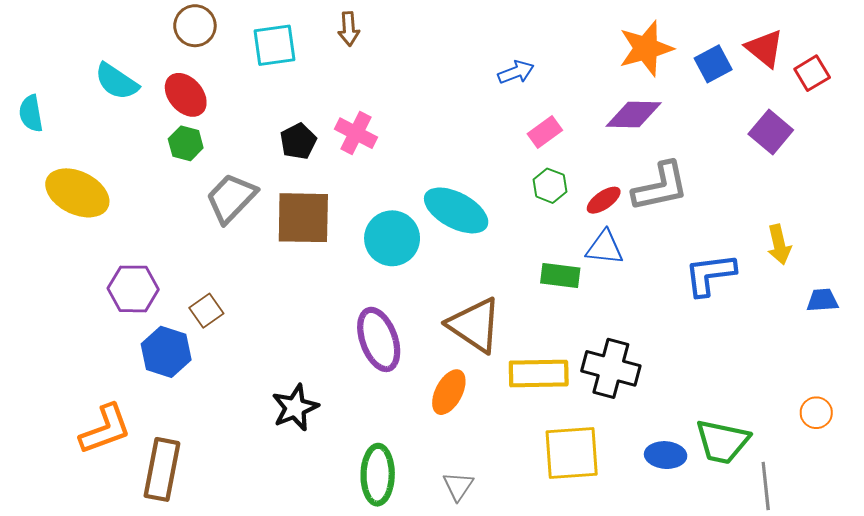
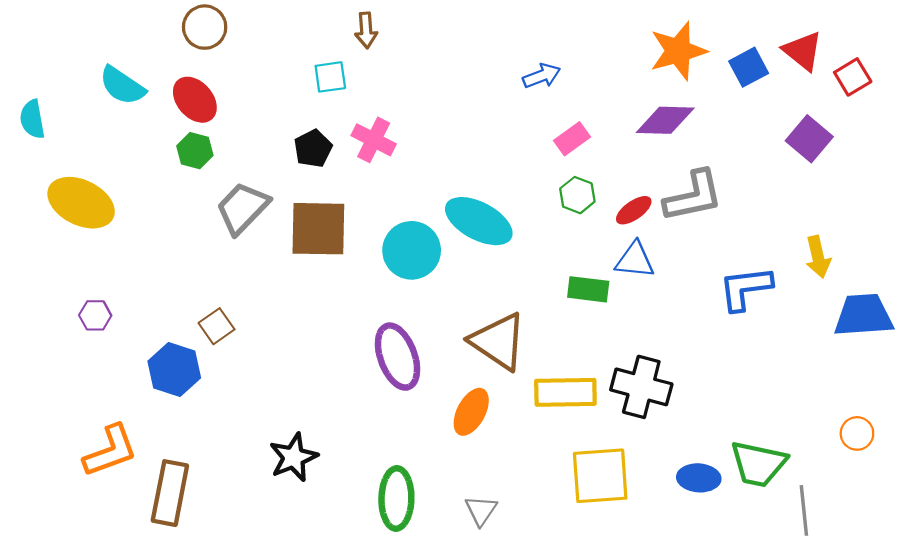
cyan square: (274, 45) -> (330, 77), moved, size x0.7
purple hexagon: (133, 289) -> (95, 315), moved, size x0.6
blue trapezoid: (822, 300) -> (863, 315), size x1.8
black star: (295, 408) -> (293, 457), moved

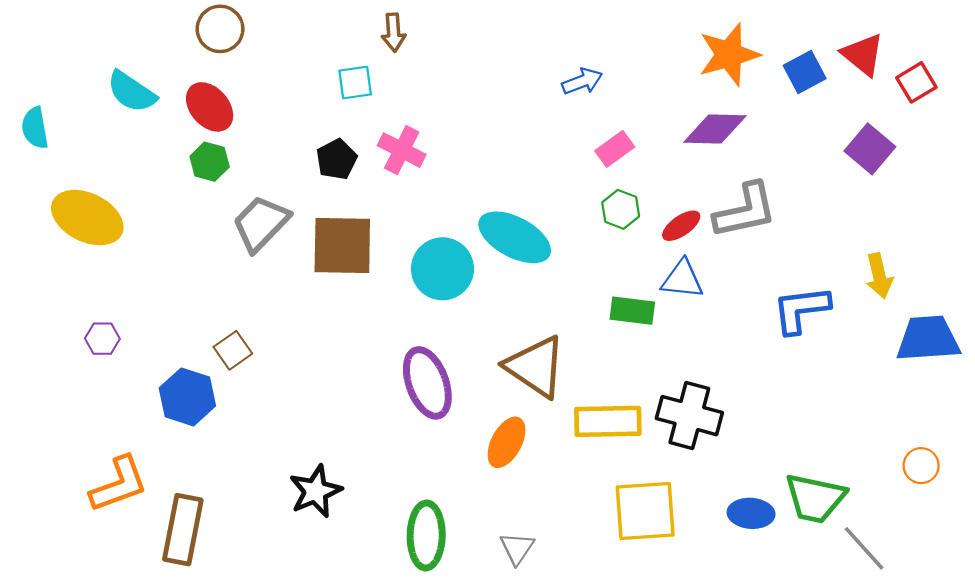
gray line: (804, 510) -> (864, 548), turned -36

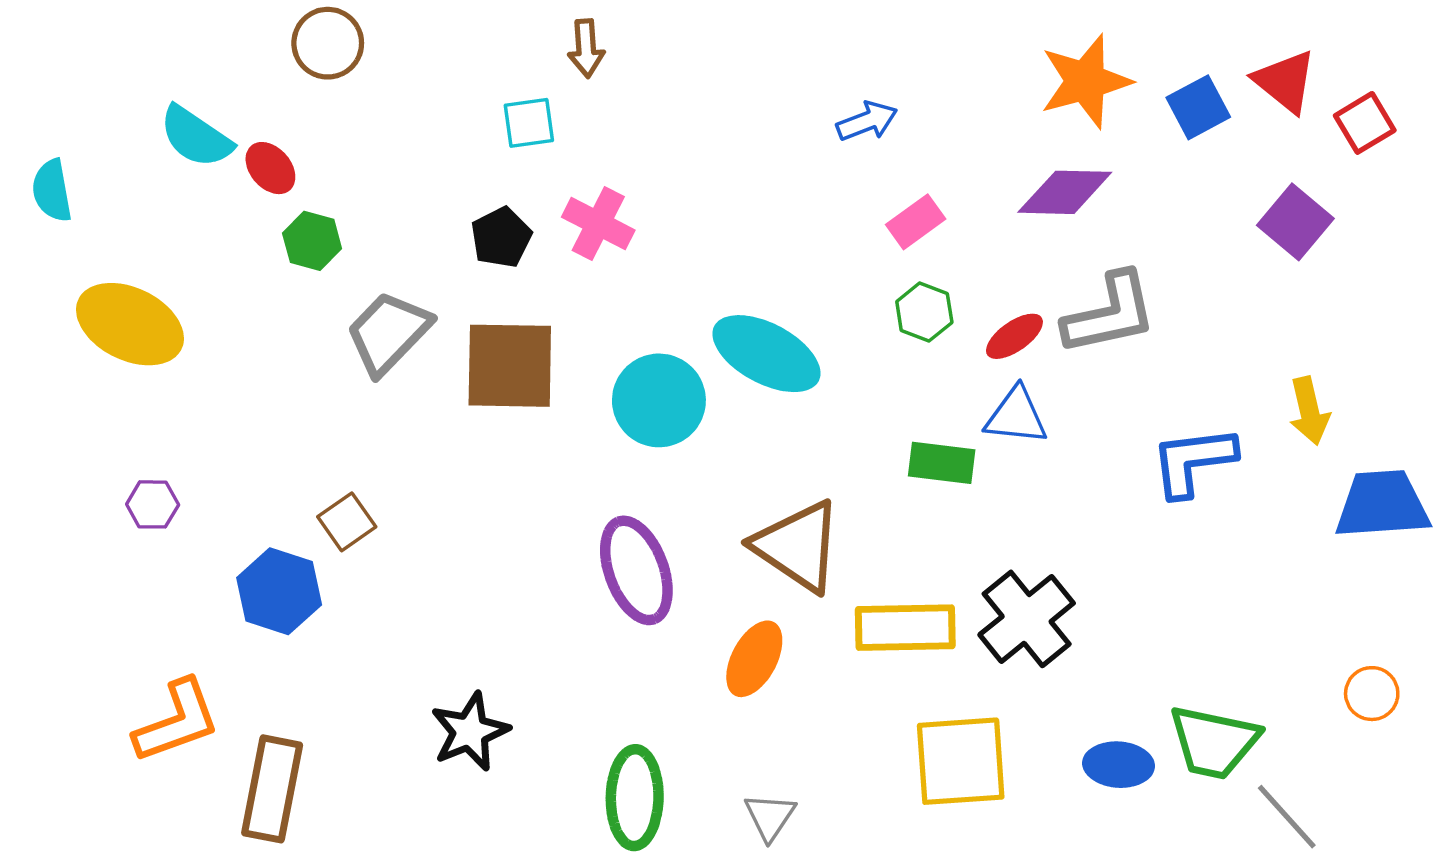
red ellipse: (210, 107) -> (270, 168), moved, size x0.7
black cross: (689, 416) -> (1027, 619), turned 36

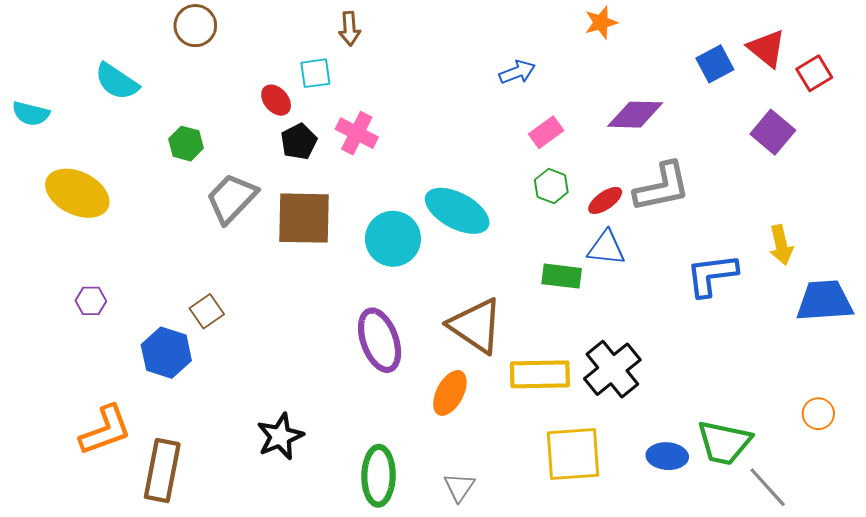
orange star: (1086, 81) -> (601, 22), moved, size x0.6
red ellipse: (270, 168) -> (276, 100), moved
cyan semicircle: (52, 191) -> (31, 114), turned -66

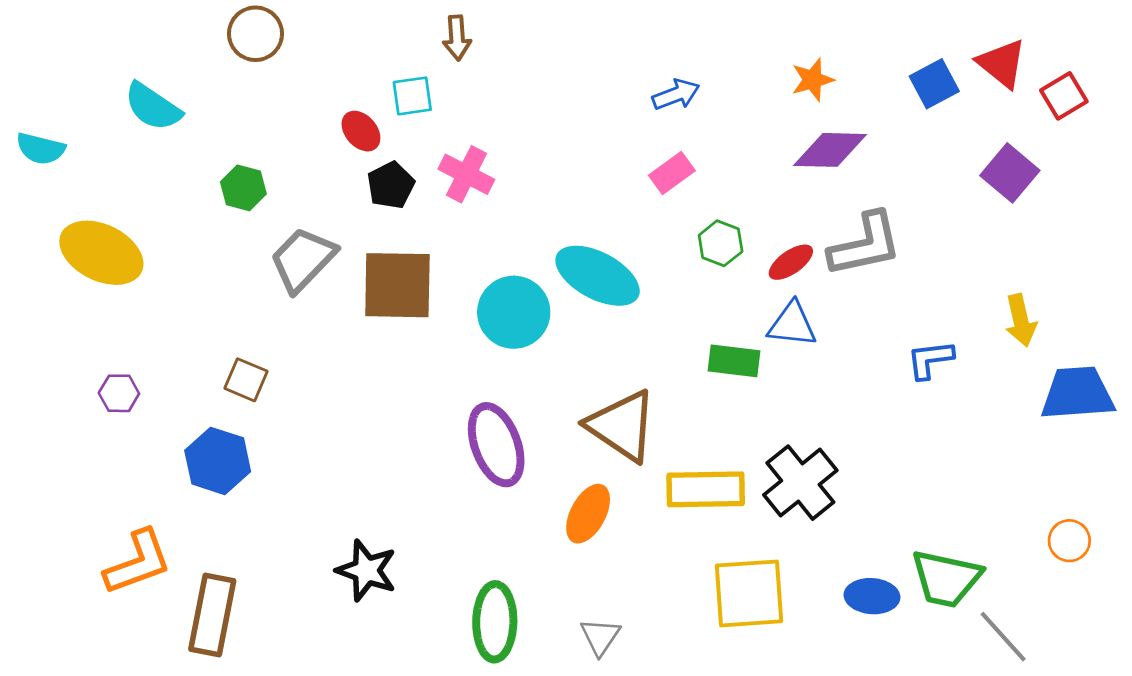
orange star: (601, 22) -> (812, 80), moved
pink rectangle: (546, 132) -> (672, 173), moved
blue L-shape: (712, 275) -> (930, 360), size x0.7
brown square: (207, 311) -> (246, 380), moved, turned -32
black star: (280, 436) -> (366, 570), turned -30

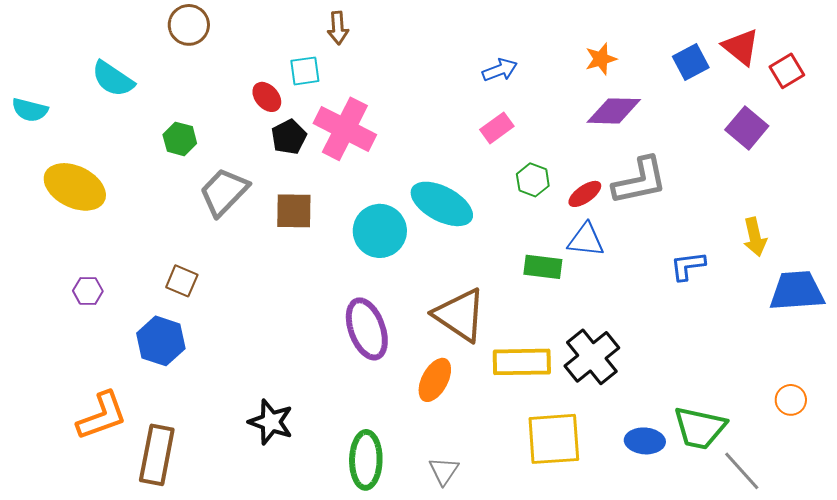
pink cross: (466, 174) -> (345, 129), size x1.5
brown square: (397, 285) -> (294, 211), size x0.7

